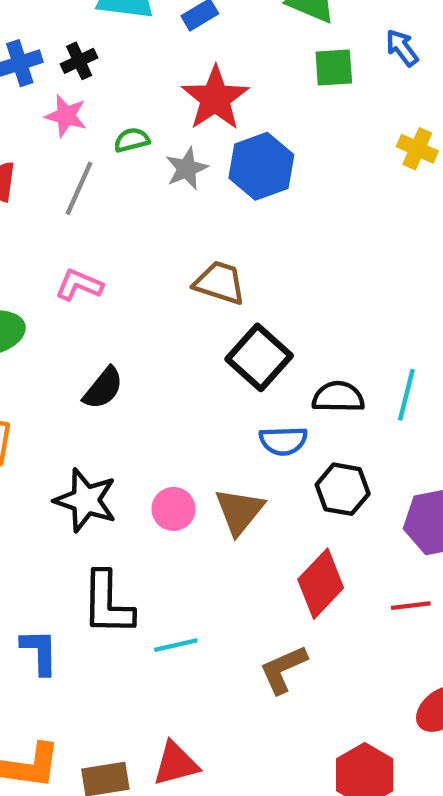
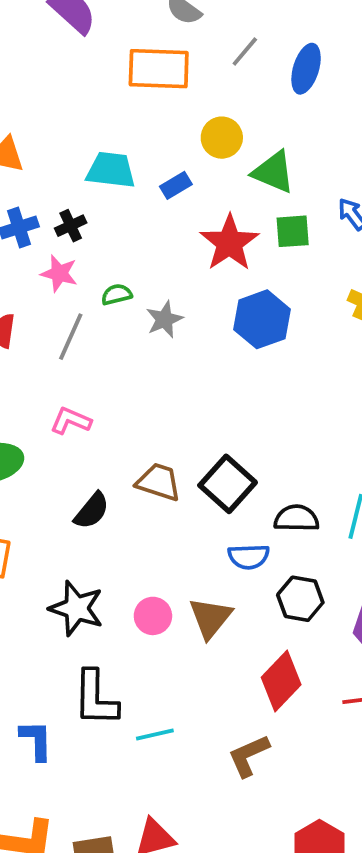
red star: (215, 98) -> (229, 243), moved
blue hexagon: (261, 166) -> (262, 319), moved
brown trapezoid: (220, 283) -> (159, 482), moved

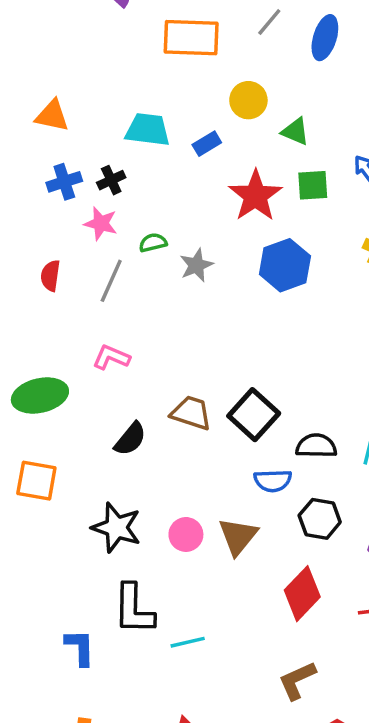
green triangle: (273, 172) -> (295, 131), size x0.7
brown L-shape: (249, 756) -> (297, 680), moved

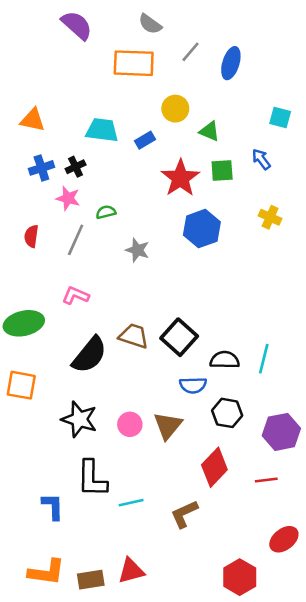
gray star: (196, 265) -> (137, 250), moved, turned -30
black semicircle: (130, 439) -> (89, 355), size x1.5
brown L-shape: (297, 680) -> (184, 514), moved

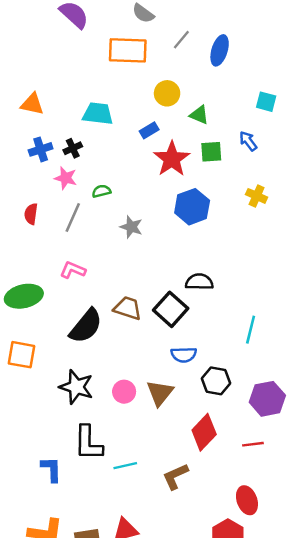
blue rectangle: (145, 140) -> (149, 130), moved
black semicircle: (225, 360) -> (199, 282), moved
red ellipse: (284, 539) -> (247, 500), moved, turned -72

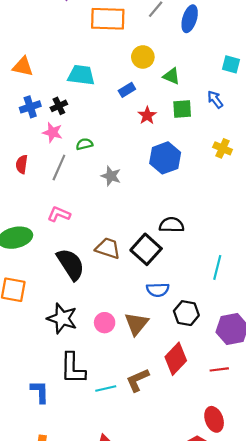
red star: (172, 159) -> (147, 115), size x0.6
black semicircle: (86, 326) -> (71, 264), turned -72
brown L-shape: (175, 476) -> (138, 380), moved

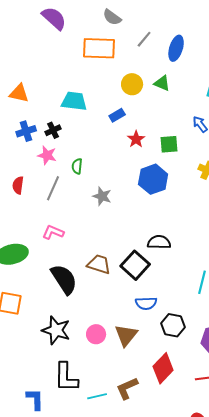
green triangle: (172, 76) -> (162, 83), moved
green square: (182, 109) -> (169, 144), moved
green semicircle: (84, 144) -> (77, 166), turned -70

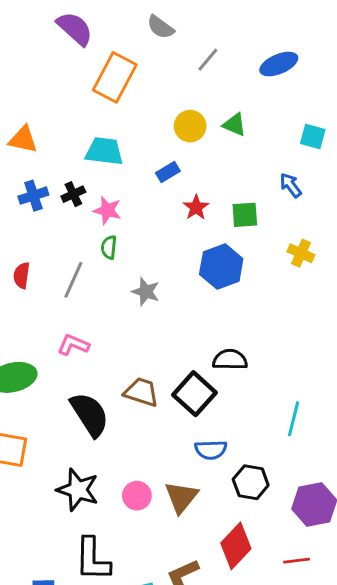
orange rectangle: (99, 48) -> (115, 77), moved, turned -64
blue ellipse: (176, 48) -> (279, 64), moved, turned 50
pink star: (47, 155) -> (107, 210), moved

